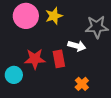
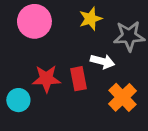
yellow star: (54, 16) -> (90, 19), moved
orange cross: (82, 84) -> (122, 97), moved, size x1.5

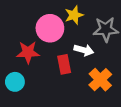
pink circle: (34, 21) -> (50, 28), moved
red star: (46, 79) -> (28, 52), moved

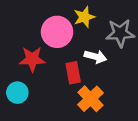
orange cross: (100, 80) -> (90, 99), moved

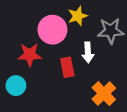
white arrow: (95, 57) -> (88, 52), turned 72
orange cross: (90, 99) -> (104, 94), moved

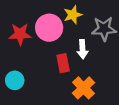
red star: (30, 55) -> (20, 34), moved
orange cross: (104, 94) -> (84, 88), moved

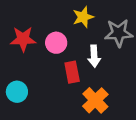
pink circle: (49, 28) -> (56, 43), moved, size x0.7

